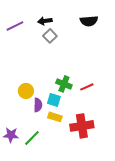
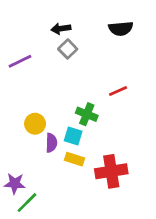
purple line: (15, 26) -> (20, 61), moved
red line: (87, 87) -> (118, 91), moved
green line: (32, 138) -> (27, 203), moved

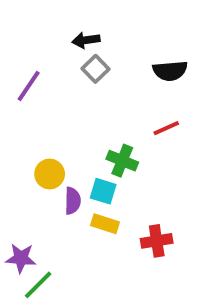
black semicircle: (121, 29) -> (170, 71), moved
purple line: (20, 61) -> (29, 86), turned -30
red cross: (111, 171) -> (157, 241), size x0.7

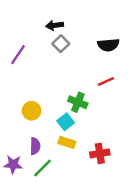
cyan square: (103, 191) -> (66, 122), turned 35
purple semicircle: (73, 201) -> (35, 146), moved
green line: (38, 285) -> (42, 168), moved

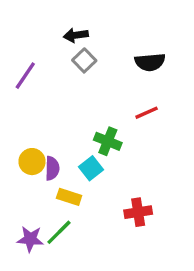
yellow circle: (31, 111) -> (32, 162), moved
yellow rectangle: (67, 142) -> (69, 197), moved
purple semicircle: (35, 146) -> (52, 168), moved
purple star: (13, 164) -> (30, 239), moved

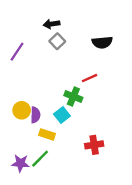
red line: (147, 113) -> (89, 78), moved

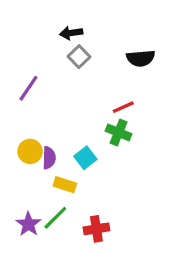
purple line: (17, 52) -> (28, 88), moved
green cross: (73, 96) -> (119, 132), moved
red cross: (94, 145) -> (96, 229), moved
purple star: (20, 163) -> (28, 224), turned 30

